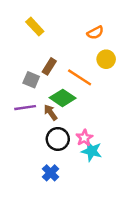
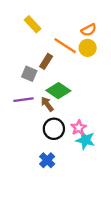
yellow circle: (106, 59) -> (88, 48), moved
orange line: (80, 77) -> (65, 46), moved

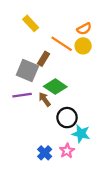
gray square: (29, 74) -> (27, 70), size x1.5
pink star: (79, 128) -> (67, 151), moved
black circle: (54, 129) -> (67, 118), moved

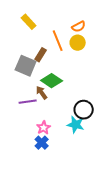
orange line: (62, 44) -> (58, 41), turned 35
purple line: (22, 95) -> (28, 102), moved
black circle: (67, 118) -> (84, 110), moved
pink star: (67, 151) -> (44, 128), moved

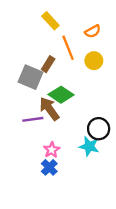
yellow rectangle: (29, 22) -> (50, 21), moved
yellow circle: (78, 43) -> (94, 61), moved
brown arrow: (42, 93) -> (49, 109), size x1.5

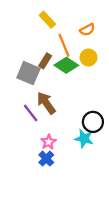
green diamond: (61, 95) -> (66, 65), moved
purple line: (33, 119) -> (31, 113), turned 60

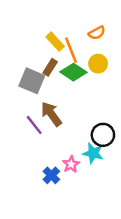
yellow rectangle: (47, 20) -> (55, 42), moved
pink star: (48, 142) -> (71, 164), moved

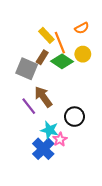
black circle: (103, 135) -> (74, 117), moved
cyan star: (93, 153) -> (50, 130), moved
blue cross: (51, 175) -> (43, 149), size x1.5

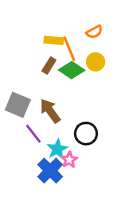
yellow rectangle: (46, 35) -> (54, 40), turned -42
gray square: (27, 69) -> (18, 105), moved
purple line: (29, 106) -> (33, 134), moved
cyan star: (50, 130) -> (57, 149), turned 30

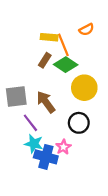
yellow circle: (96, 62) -> (84, 88), moved, size x1.5
gray square: (18, 105) -> (16, 96), turned -30
cyan star: (57, 149) -> (34, 144), moved, turned -30
blue cross: (50, 171) -> (46, 157), turned -30

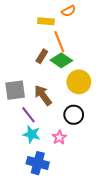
orange semicircle: (86, 29) -> (69, 11), moved
yellow rectangle: (49, 37) -> (46, 21), moved
blue cross: (46, 157) -> (38, 163), moved

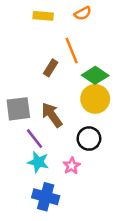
yellow rectangle: (46, 21) -> (43, 16), moved
green diamond: (61, 60) -> (95, 75), moved

